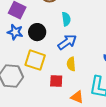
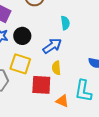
cyan semicircle: (66, 19) -> (65, 23), moved
red square: (56, 81) -> (41, 85), size x1.5

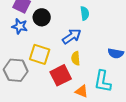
black circle: (22, 36) -> (42, 17), moved
red square: (41, 85) -> (61, 75), turned -30

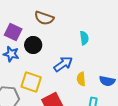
cyan semicircle: (85, 13) -> (84, 38), moved
yellow semicircle: (76, 58) -> (81, 79), moved

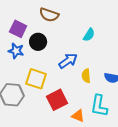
cyan semicircle: (84, 38) -> (89, 35), turned 40

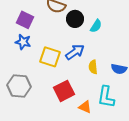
black circle: (38, 42) -> (75, 19), moved
yellow square: (36, 79) -> (50, 57), moved

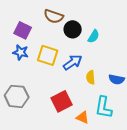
yellow square: (50, 57) -> (48, 55), moved

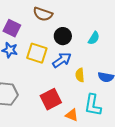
black circle: (73, 29) -> (63, 36), moved
cyan semicircle: (94, 36) -> (94, 38), moved

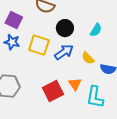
yellow semicircle: (80, 75) -> (88, 58), moved, turned -40
orange triangle: (72, 115) -> (75, 84), moved, turned 32

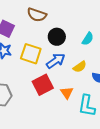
yellow semicircle: (88, 58) -> (80, 67), turned -80
red square: (53, 91) -> (43, 85), moved

